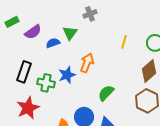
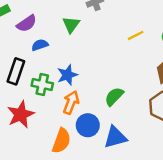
yellow line: (124, 42) -> (136, 35), turned 48
blue semicircle: (53, 43) -> (40, 45), moved
orange arrow: (87, 63) -> (71, 102), moved

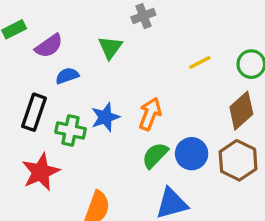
green semicircle: (114, 96) -> (155, 155), moved
orange arrow: (71, 102) -> (150, 114), moved
blue circle: (88, 125) -> (192, 154), moved

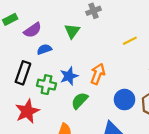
green semicircle: (155, 155) -> (80, 101), moved

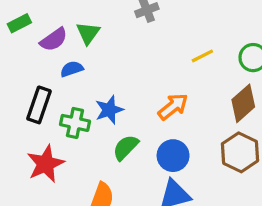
green triangle: (72, 31) -> (88, 33), moved
orange arrow: (98, 74) -> (173, 107), moved, turned 30
blue circle: (124, 100) -> (173, 156), moved

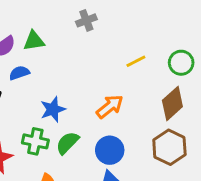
green triangle: (88, 33) -> (34, 41), turned 45
green cross: (75, 123) -> (35, 141), moved

